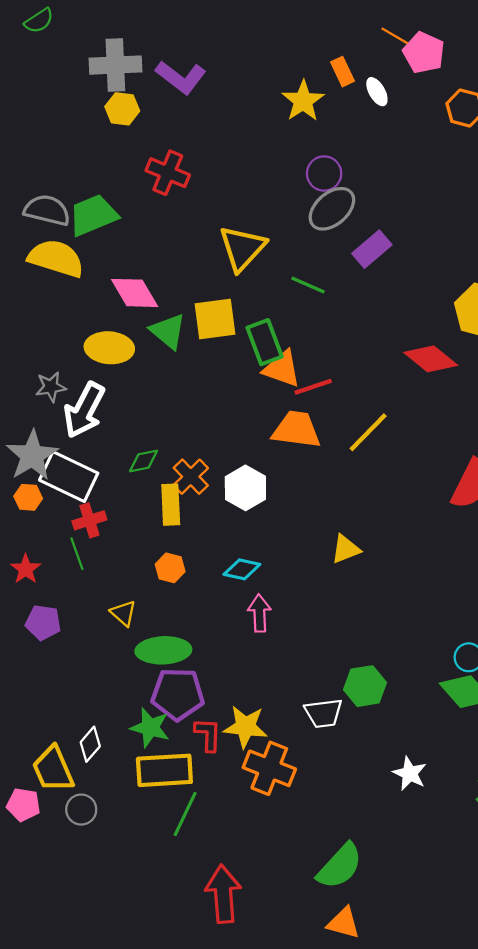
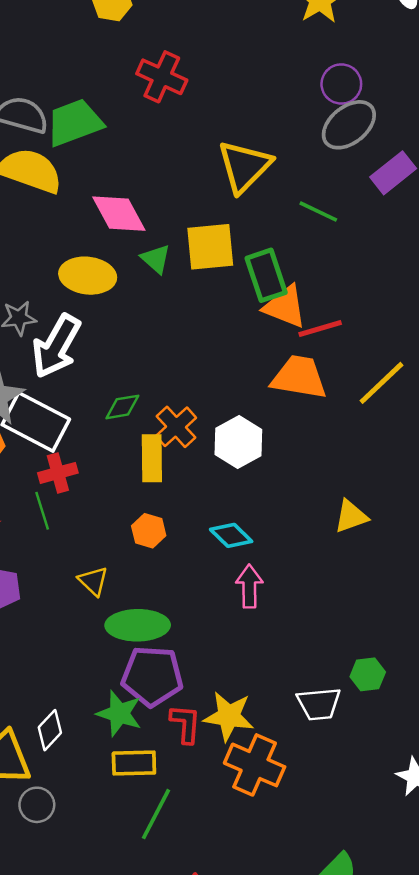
green triangle: (168, 331) -> (156, 259), size x0.7
cyan diamond: (242, 569) -> (231, 535), turned 30
green hexagon: (365, 686) -> (368, 674), size x0.7
yellow rectangle: (164, 770) -> (134, 763), size x0.7

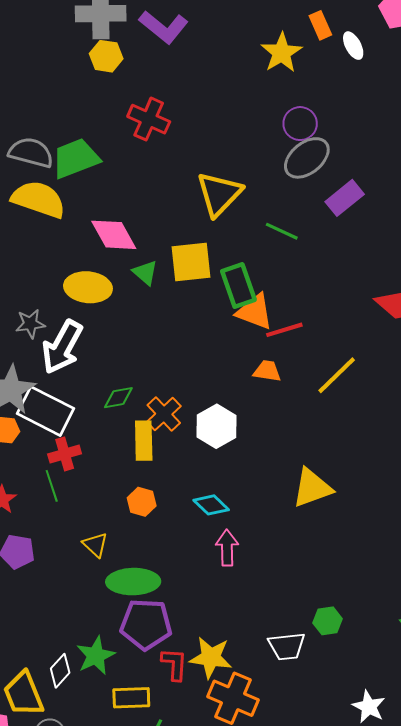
orange trapezoid: (299, 377) -> (267, 371), size x0.6
yellow triangle: (351, 516) -> (312, 488), size x1.4
green star: (119, 713) -> (96, 656), moved, turned 30

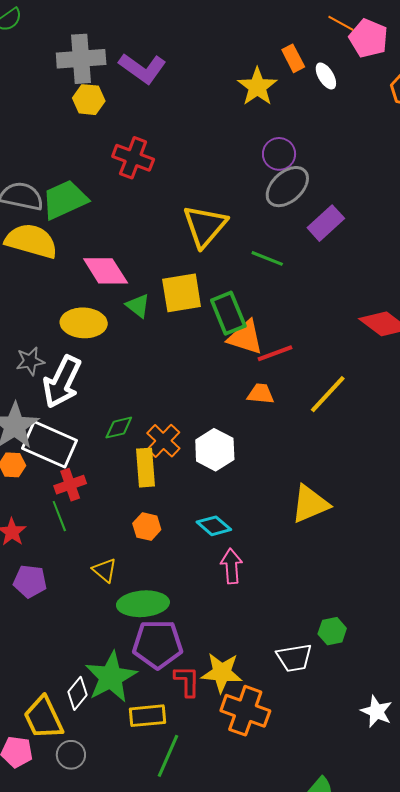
green star: (96, 656) -> (111, 677), size x1.4

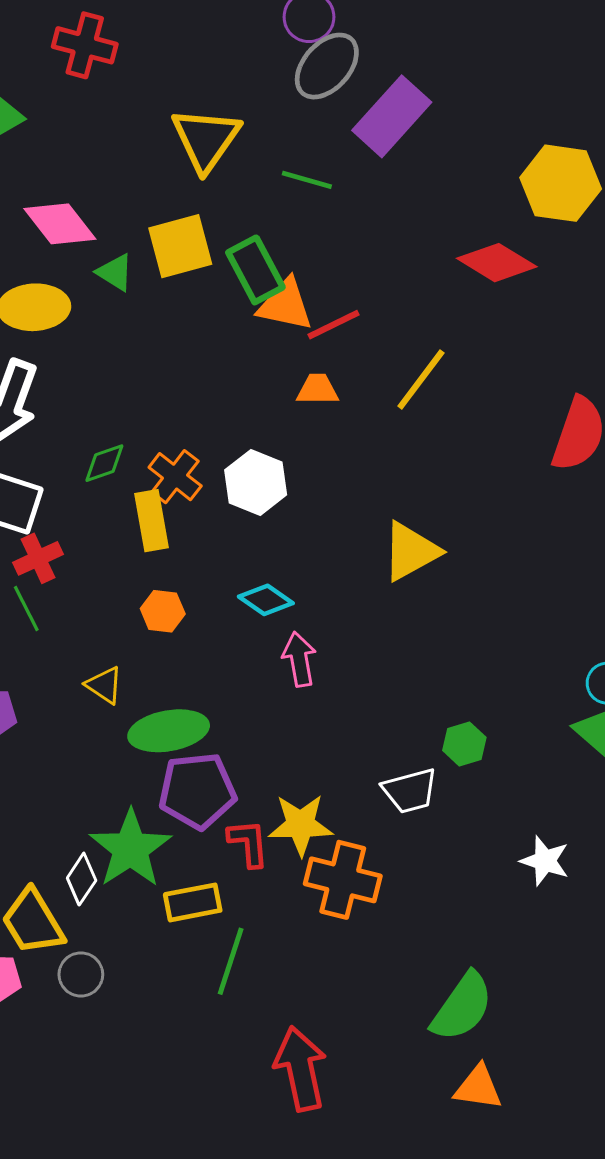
purple rectangle: (326, 223) -> (392, 116), size x1.4

